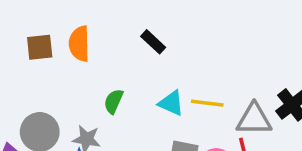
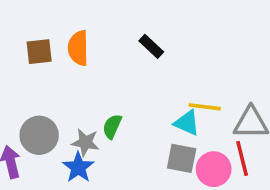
green semicircle: (114, 101) -> (112, 126), moved
cyan triangle: (171, 103) -> (187, 123), moved

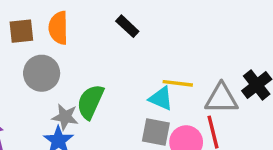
green semicircle: (112, 126) -> (90, 102), size x1.5
gray circle: (39, 135) -> (42, 73), moved

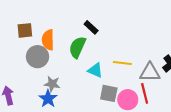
orange semicircle: (58, 28) -> (48, 40), moved
cyan triangle: (161, 98) -> (95, 70), moved
green semicircle: (90, 102) -> (77, 47), moved

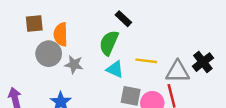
black rectangle: (91, 27) -> (123, 19), moved
green semicircle: (77, 47) -> (109, 43), moved
gray star: (52, 84) -> (74, 64), moved

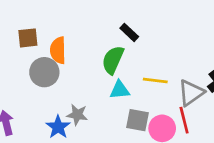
gray star: (74, 64) -> (77, 115), moved
cyan triangle: (115, 69) -> (120, 90), turned -30
gray triangle: (178, 72) -> (191, 93), turned -35

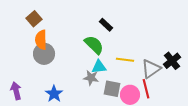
brown square: (28, 38) -> (34, 19), moved, turned -35
orange semicircle: (58, 50) -> (41, 40), moved
green semicircle: (113, 60) -> (94, 45), turned 110
gray star: (77, 115) -> (91, 78), moved

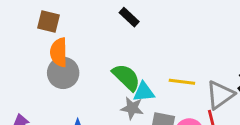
brown square: (34, 19) -> (48, 22), turned -35
black rectangle: (106, 25) -> (129, 17), moved
green semicircle: (94, 45) -> (126, 77), moved

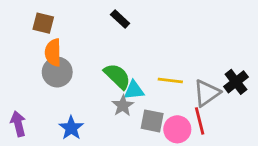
gray star: (132, 108) -> (123, 106), turned 30

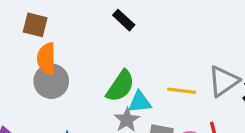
green semicircle: (117, 76) -> (120, 86), turned 80
gray triangle: (207, 93) -> (223, 81), moved

